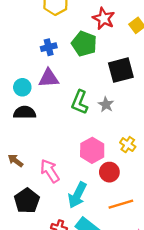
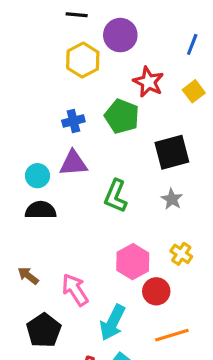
gray star: (106, 104) -> (172, 199), moved

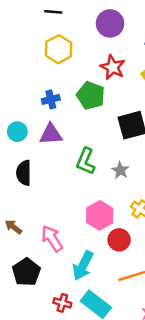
purple circle: (120, 35) -> (110, 23), moved
cyan circle: (37, 176) -> (17, 132), moved
gray star: (172, 199) -> (120, 170), moved
black semicircle: (41, 210) -> (24, 173), turned -90

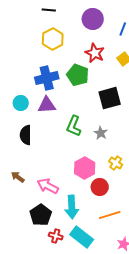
blue cross: (51, 99) -> (47, 78), size x1.6
pink arrow: (52, 239) -> (48, 186), turned -30
cyan arrow: (83, 266) -> (72, 207), turned -30
black pentagon: (26, 272) -> (41, 215), moved

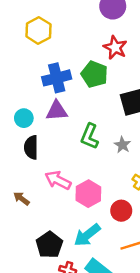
yellow hexagon: (53, 39) -> (38, 30), moved
cyan circle: (21, 103) -> (24, 118), moved
pink hexagon: (85, 168) -> (88, 194), moved
pink arrow: (48, 186) -> (58, 180), moved
cyan arrow: (72, 207) -> (87, 235), turned 55

